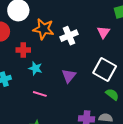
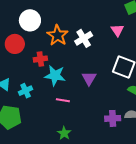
orange star: (44, 29) -> (58, 35), turned 30
cyan star: (35, 68) -> (55, 76), size x1.5

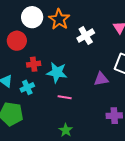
orange star: (58, 35) -> (59, 19), moved
red cross: (40, 59) -> (34, 64), moved
purple triangle: (89, 78) -> (101, 79), moved, turned 49

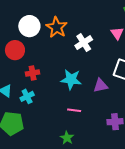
cyan star: (57, 72) -> (71, 79), moved
pink line: (65, 97) -> (74, 110), moved

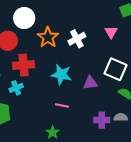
orange star: (57, 27) -> (48, 37), moved
red cross: (33, 73) -> (24, 65), size x1.5

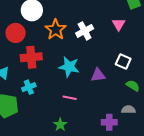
white square: (115, 69) -> (123, 61), size x0.7
cyan cross: (16, 88) -> (29, 87), moved
purple cross: (102, 120) -> (109, 122), moved

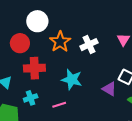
purple triangle: (98, 75) -> (109, 89), moved, turned 35
pink line: (70, 98) -> (59, 105), moved, turned -32

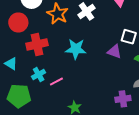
pink line: (59, 105) -> (56, 81), moved

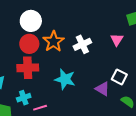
red circle: (18, 23) -> (29, 44), moved

